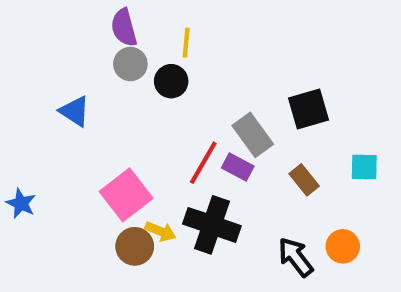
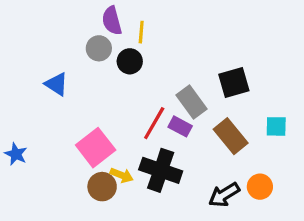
purple semicircle: (124, 28) -> (112, 21), moved
brown rectangle: (304, 180) -> (231, 136), size x1.5
black arrow: (296, 257) -> (224, 195), turned -84

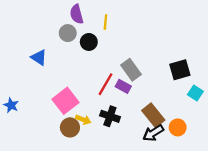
yellow line: (141, 32) -> (105, 22), moved
black square: (234, 82) -> (180, 70), moved
cyan square: (276, 126) -> (195, 93), moved, turned 32
brown rectangle: (231, 136) -> (153, 115), moved
black cross: (161, 170) -> (110, 116), size x0.7

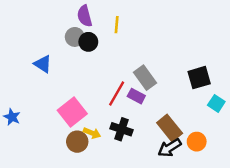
black circle: (89, 42) -> (88, 42), moved

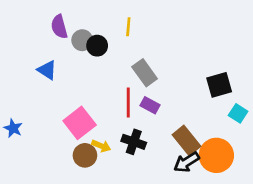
purple semicircle: (85, 16) -> (59, 27), moved
gray rectangle: (145, 78) -> (145, 73), moved
red line: (117, 94) -> (128, 103), turned -30
orange circle: (197, 142) -> (216, 155), size x1.6

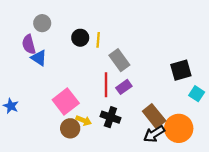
purple semicircle: (59, 27) -> (29, 44), moved
yellow line: (128, 27) -> (98, 40), moved
gray circle: (82, 40) -> (42, 23), moved
purple rectangle: (150, 105) -> (124, 87), turned -64

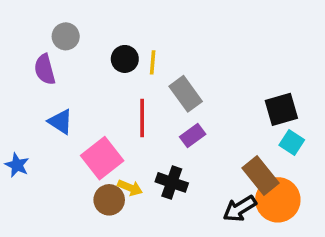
blue triangle: (39, 58) -> (60, 122), moved
red line: (106, 85) -> (142, 118), moved
cyan square: (197, 94) -> (292, 142), moved
brown rectangle: (154, 116) -> (260, 176), moved

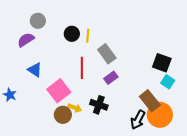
purple semicircle: (45, 69) -> (26, 40), turned 72
black square: (281, 109) -> (162, 63), turned 36
black arrow: (240, 209) -> (138, 120), turned -30

